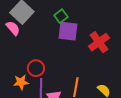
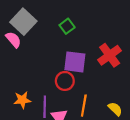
purple square: (68, 31) -> (75, 62), moved
red circle: (36, 68) -> (65, 81), moved

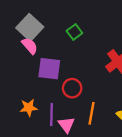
pink semicircle: (13, 40) -> (30, 46), moved
purple square: (75, 62) -> (49, 69), moved

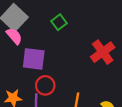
red circle: (72, 88) -> (45, 85), moved

